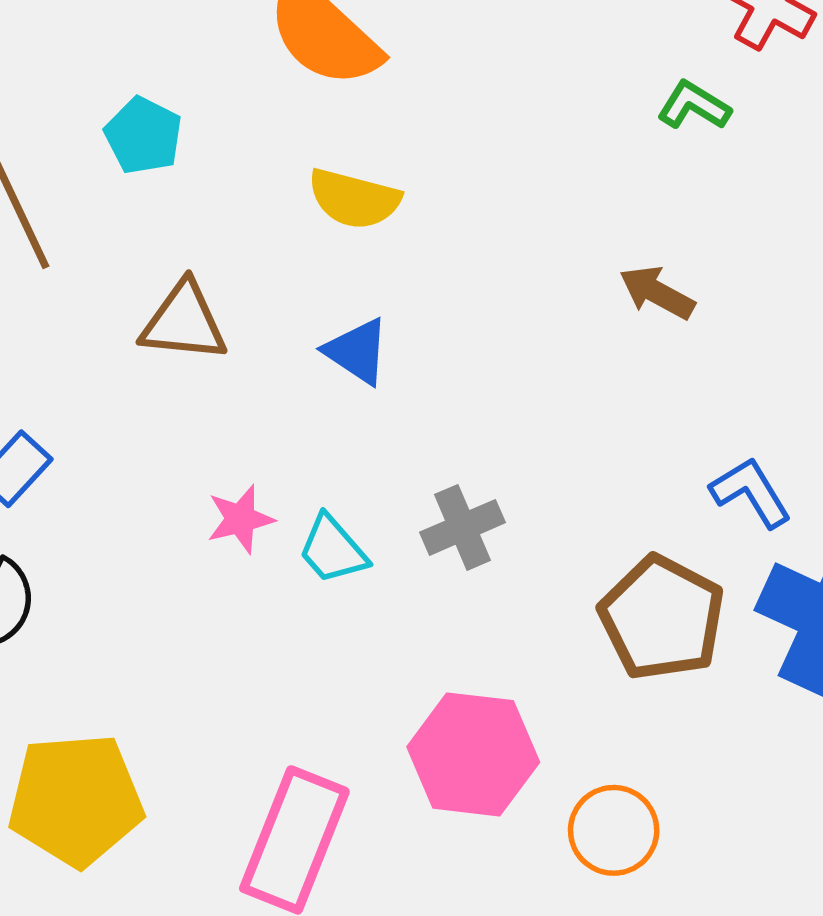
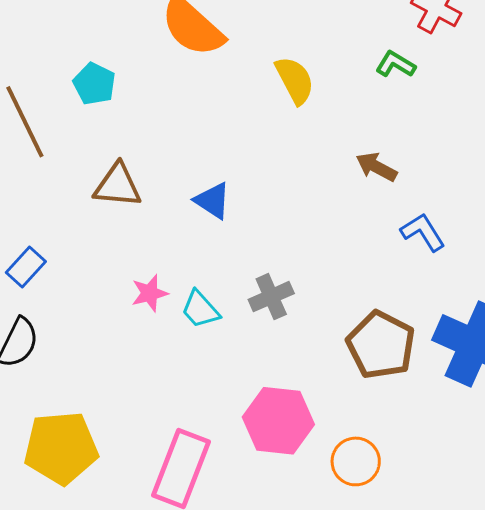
yellow semicircle: (354, 199) -> (295, 80), moved, turned -132
blue L-shape: (751, 492) -> (423, 232), moved

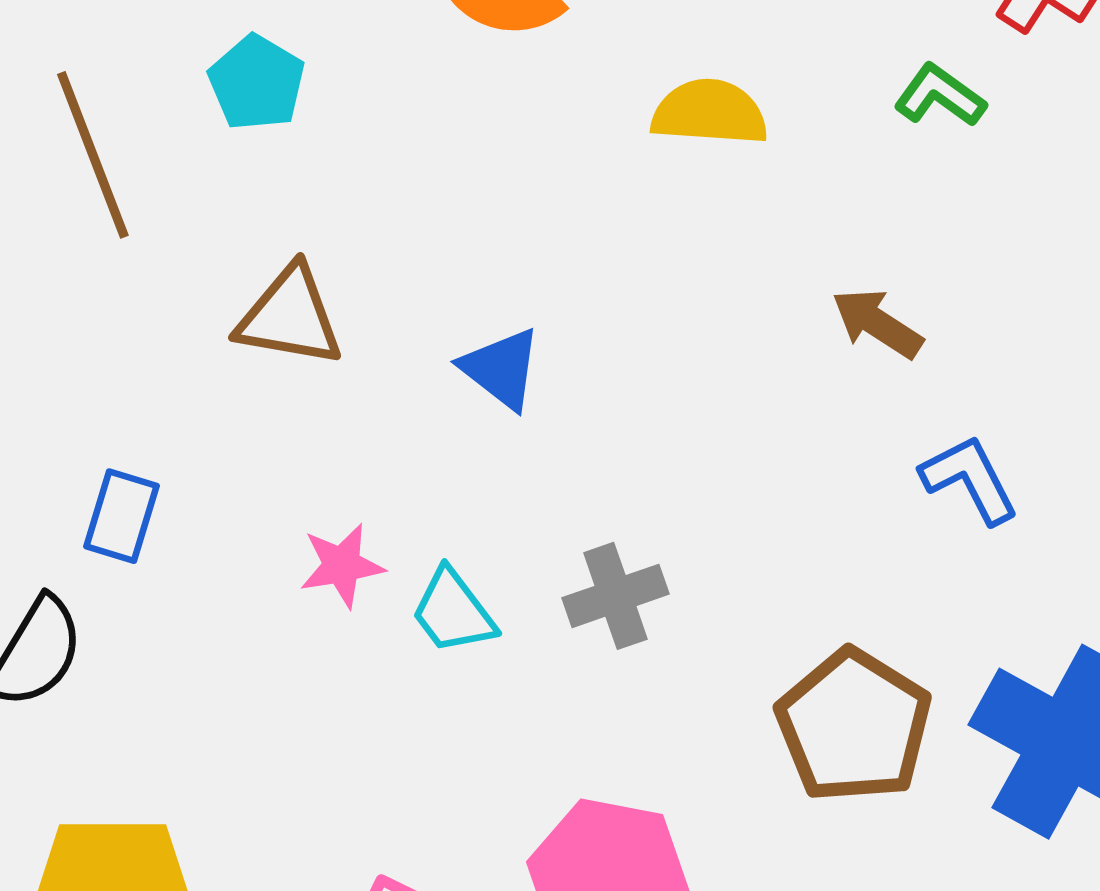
yellow semicircle: (295, 80) -> (709, 113), turned -63
blue rectangle: (26, 267) -> (122, 516), moved, turned -30

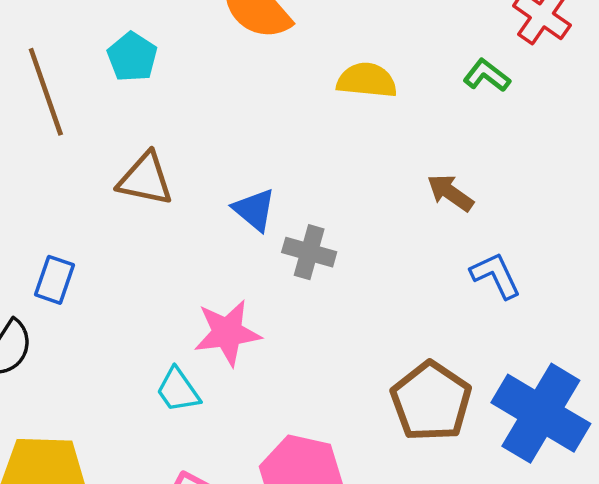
pink star: (342, 565) -> (227, 333), moved, size x1.5
gray cross: (615, 596) -> (309, 252), moved, turned 33
cyan trapezoid: (453, 612) -> (178, 390), moved

